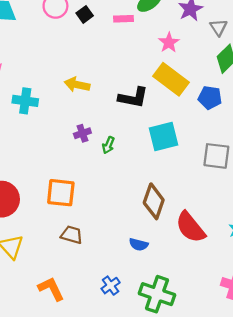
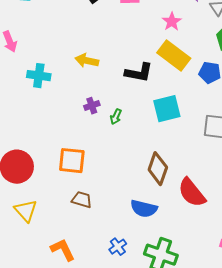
blue semicircle: (139, 244) -> (144, 209), size x1.5

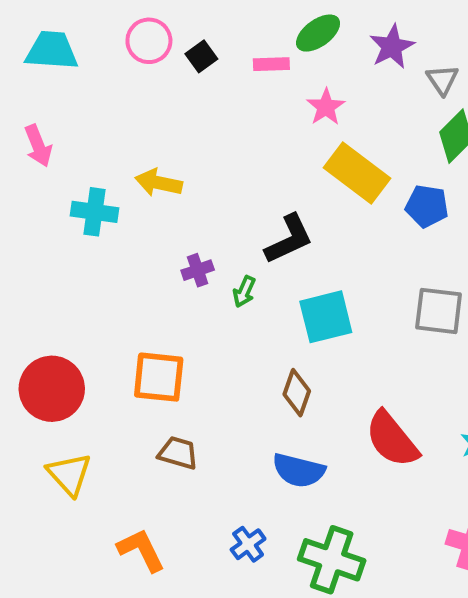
pink star: (172, 22) -> (326, 107), moved
yellow arrow: (87, 61) -> (159, 183), moved
black L-shape: (139, 73) -> (289, 239), moved, turned -36
cyan square: (167, 109) -> (326, 317), moved
brown diamond: (158, 169) -> (297, 393), moved, size x0.7

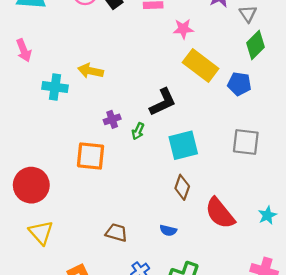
pink star: (326, 107) -> (183, 29), turned 30
orange square: (159, 377) -> (91, 156), moved
brown diamond: (297, 393) -> (182, 187), moved
brown trapezoid: (178, 453) -> (116, 233), moved
blue semicircle: (299, 470) -> (168, 230), size x0.6

